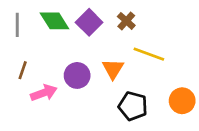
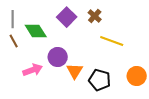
green diamond: (54, 21) -> (36, 31), moved
orange triangle: (113, 69) -> (75, 71), moved
brown line: (23, 70) -> (14, 41), moved, turned -48

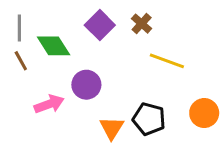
orange triangle: (75, 71) -> (112, 128), moved

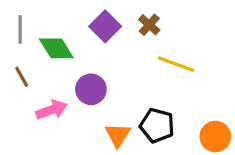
brown line: (21, 61) -> (22, 77), moved
orange circle: (204, 113) -> (215, 137), moved

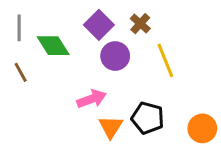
yellow line: (176, 64) -> (165, 60), turned 48
purple circle: (91, 89) -> (115, 56), moved
pink arrow: (52, 110) -> (92, 99), moved

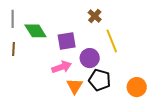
purple square: (99, 25) -> (67, 41), moved, turned 36
purple circle: (115, 56) -> (90, 58), moved
brown line: (21, 72) -> (14, 49), turned 32

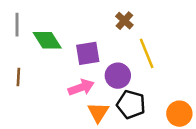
brown line: (14, 49) -> (18, 77), moved

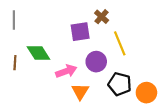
green diamond: (47, 40) -> (38, 53), moved
purple square: (88, 53) -> (80, 32), moved
black pentagon: (131, 104) -> (120, 84), moved

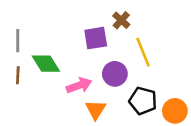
gray line: (14, 20) -> (18, 41), moved

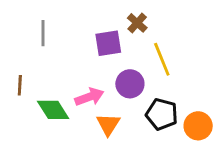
gray line: (18, 41) -> (43, 33), moved
green diamond: (46, 64) -> (53, 110), moved

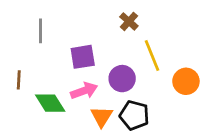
purple square: (108, 43) -> (83, 57), moved
black pentagon: (162, 114) -> (134, 115), moved
orange circle: (198, 126) -> (186, 81), moved

